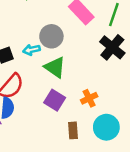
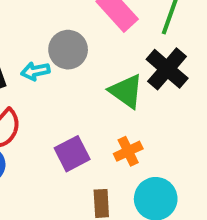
green triangle: (55, 67) -> (126, 91), moved
purple square: (55, 100) -> (72, 154), turned 30

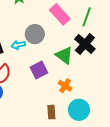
orange cross: (128, 151) -> (65, 86), turned -32
purple square: (72, 154) -> (39, 70), moved

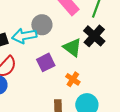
cyan arrow: (18, 45) -> (24, 36), size x1.6

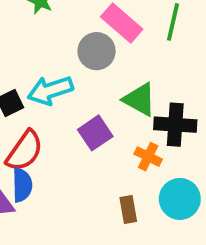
gray circle: (42, 25) -> (97, 51), moved
black cross: (94, 36) -> (175, 125), moved, turned -30

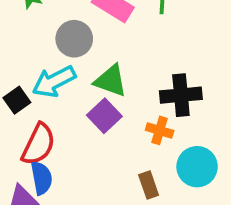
gray circle: (97, 51) -> (74, 39), moved
green triangle: (140, 99) -> (111, 81), moved

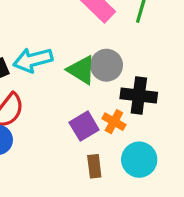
gray circle: (74, 39) -> (106, 65), moved
purple square: (104, 116) -> (84, 126), moved

